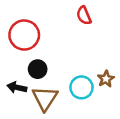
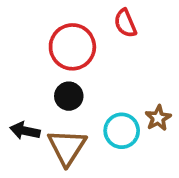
red circle: (24, 35) -> (72, 47), moved
black circle: (38, 69) -> (69, 96), moved

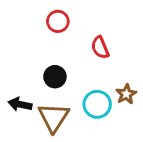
red semicircle: (125, 23) -> (100, 48), moved
red circle: (72, 47) -> (58, 21), moved, size x0.6

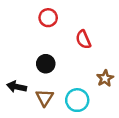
cyan circle: (97, 104) -> (77, 100), moved
brown triangle: (54, 117) -> (45, 98), size x0.7

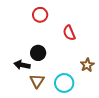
black arrow: (17, 87) -> (22, 65), moved

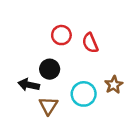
red circle: (40, 15) -> (61, 35), moved
cyan circle: (64, 83) -> (84, 94), moved

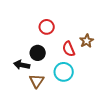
red semicircle: (90, 43) -> (69, 49), moved
brown star: (114, 85) -> (87, 41), moved

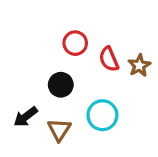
red semicircle: (69, 49) -> (109, 59), moved
black arrow: (22, 65) -> (26, 117), moved, turned -49

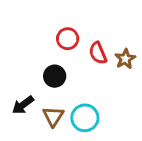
cyan circle: (102, 115) -> (85, 118), moved

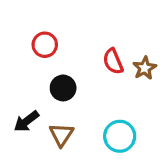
red circle: (68, 39) -> (45, 45), moved
cyan circle: (85, 118) -> (120, 136), moved

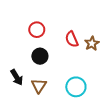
red circle: (45, 45) -> (37, 30), moved
black arrow: (26, 121) -> (17, 77), turned -84

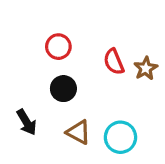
brown triangle: (39, 86) -> (79, 132), moved, turned -35

